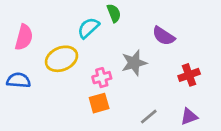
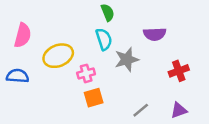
cyan semicircle: (88, 28) -> (104, 39), moved, turned 115
purple semicircle: (164, 36) -> (155, 34), turned -35
pink cross: (102, 78) -> (86, 73), moved

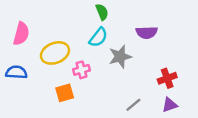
cyan semicircle: (104, 39) -> (98, 37), turned 55
red cross: (179, 71) -> (167, 78), moved
orange square: (94, 98) -> (65, 93), moved

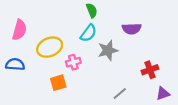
purple triangle: (170, 105) -> (163, 94), moved

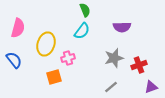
yellow ellipse: (50, 47) -> (46, 44), turned -50
gray star: (108, 50) -> (114, 58), moved
blue semicircle: (15, 64) -> (14, 60), turned 48

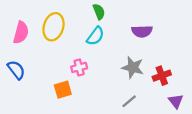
yellow ellipse: (46, 44) -> (54, 27), moved
gray star: (114, 58) -> (133, 67), turned 30
purple triangle: (151, 87) -> (176, 101), turned -48

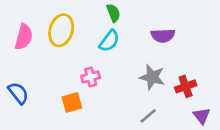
blue semicircle: (16, 70) -> (18, 93), moved

